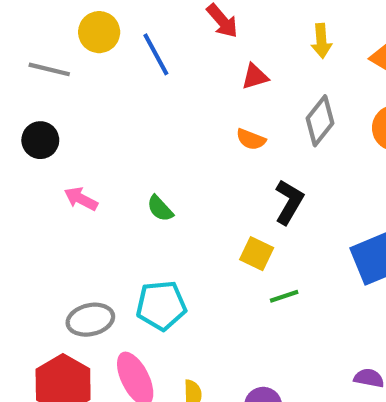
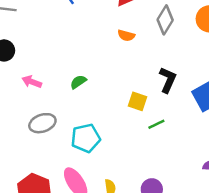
black L-shape: (289, 202) -> (168, 80), moved
green semicircle: (160, 208) -> (78, 82), turned 105
gray ellipse: (90, 320) -> (42, 123), moved

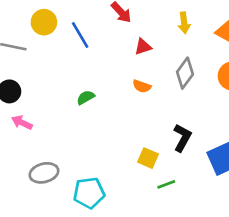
pink arrow: (32, 82) -> (22, 123), moved
green semicircle: (78, 82) -> (86, 97), moved

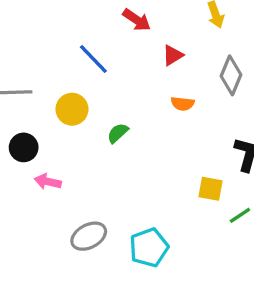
yellow circle: (44, 22) -> (72, 109), moved

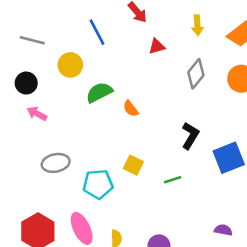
orange semicircle: (183, 104) -> (131, 109), moved, turned 30
green semicircle: (118, 133) -> (99, 92), size x1.5
yellow square: (210, 189) -> (133, 165), moved

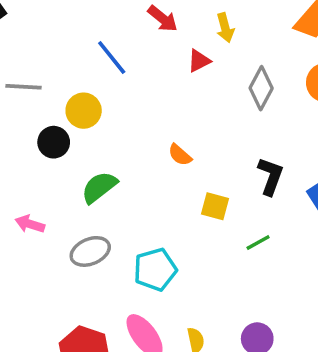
yellow arrow: (197, 25) -> (225, 28), moved
black circle: (26, 83) -> (54, 142), moved
green semicircle: (99, 92) -> (99, 187), moved
pink arrow: (37, 114) -> (30, 224), moved
yellow square: (133, 165) -> (215, 206), moved

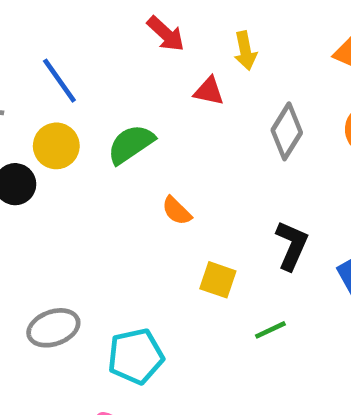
blue line: (112, 57) -> (59, 81), moved
red triangle: (199, 61) -> (209, 91), turned 35
green semicircle: (99, 187) -> (131, 144), moved

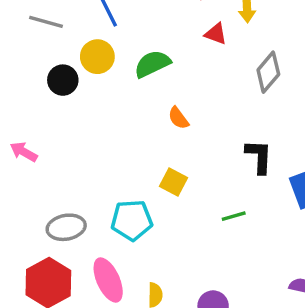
black L-shape: (292, 245) -> (259, 157), turned -30
yellow square: (218, 280) -> (173, 182), moved
gray ellipse: (53, 328) -> (66, 227), moved

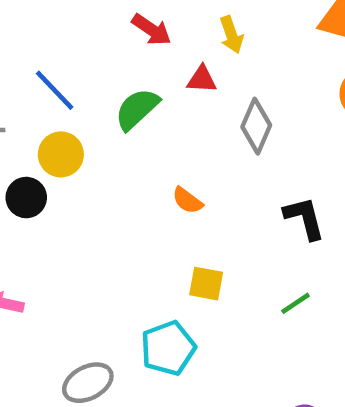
green semicircle: (152, 64) -> (137, 109), moved
gray diamond: (268, 72) -> (256, 126), moved

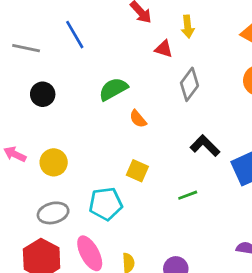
green semicircle: (137, 109) -> (113, 89), moved
yellow circle: (61, 154) -> (54, 162), moved
black L-shape: (304, 218) -> (205, 146), turned -44

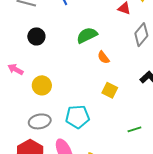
pink arrow: (15, 154) -> (16, 69), moved
yellow square: (137, 171) -> (110, 90), moved
green line: (188, 195) -> (134, 129), moved

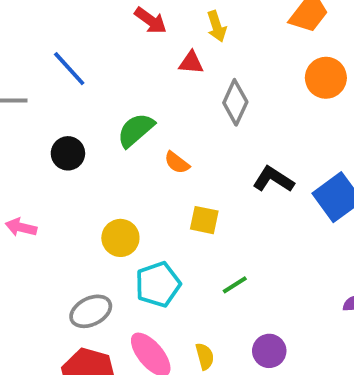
black circle: (36, 36) -> (68, 153), moved
yellow circle: (42, 85) -> (120, 238), moved
green line: (134, 129) -> (235, 285), moved

